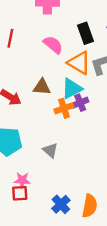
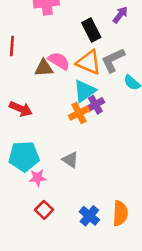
pink semicircle: (53, 45) -> (59, 61), moved
brown triangle: (42, 87) -> (44, 68), moved
pink star: (22, 180) -> (38, 178), moved
red square: (20, 193) -> (44, 210), turned -35

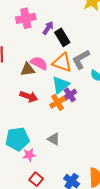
purple arrow: (120, 15) -> (48, 28), moved
red arrow: (21, 109) -> (29, 97), moved

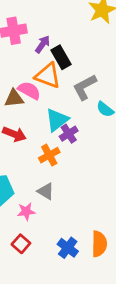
orange triangle: (62, 63) -> (48, 76), moved
orange cross: (58, 102) -> (49, 155), moved
pink star: (29, 155) -> (26, 211), moved

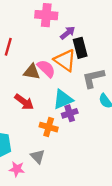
orange cross: (49, 155) -> (49, 127), turned 30

